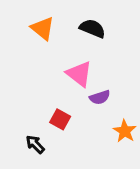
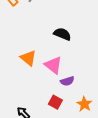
orange triangle: (43, 28) -> (28, 58), moved
red square: (60, 119) -> (55, 102), moved

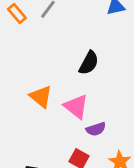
black semicircle: (62, 34) -> (89, 63), turned 96

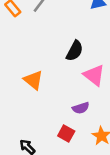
pink triangle: (76, 107) -> (94, 75), moved

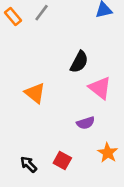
red square: (66, 133) -> (62, 161), moved

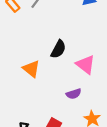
black semicircle: (79, 62) -> (58, 49), moved

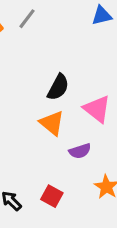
orange triangle: (31, 69) -> (52, 123), moved

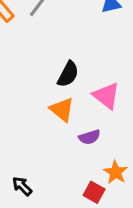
red square: (52, 196) -> (94, 192), moved

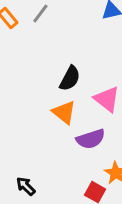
purple semicircle: (90, 137) -> (91, 139), size x1.4

